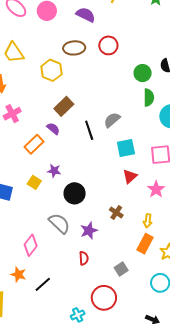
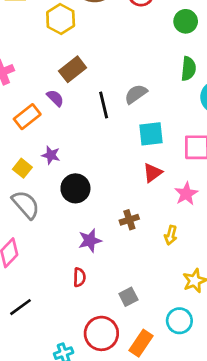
green circle: (143, 73) -> (186, 21), moved
brown cross: (116, 212) -> (129, 220), turned 32
gray semicircle: (59, 223) -> (26, 205), moved
orange rectangle: (145, 244) -> (141, 343), moved

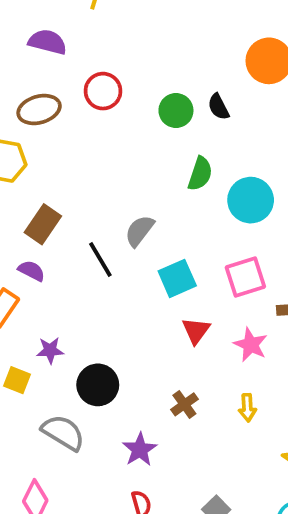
green semicircle: (188, 69) -> (200, 174), turned 30
gray semicircle: (26, 205) -> (63, 433), moved

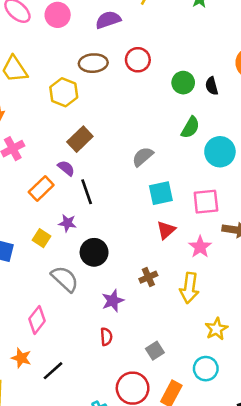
purple semicircle: (47, 42) -> (108, 20), turned -45
black line: (100, 259) -> (87, 192), moved
yellow arrow: (247, 408) -> (189, 288), size x1.6

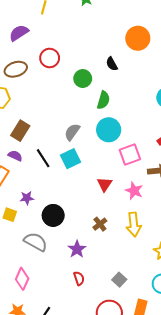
green circle: (183, 83) -> (83, 79), moved
cyan circle: (220, 152) -> (109, 130), moved
black line: (87, 192) -> (43, 158), moved
cyan square: (161, 193) -> (71, 159), moved

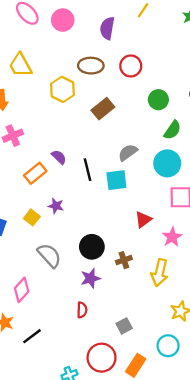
purple semicircle: (19, 33) -> (107, 28), turned -66
brown rectangle: (20, 131) -> (103, 109), moved
black circle: (53, 215) -> (92, 247), moved

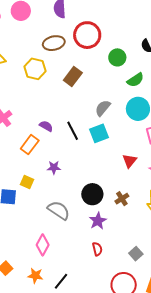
red circle: (131, 66) -> (87, 35), size x1.4
green semicircle: (172, 130) -> (135, 80), turned 36
yellow square: (32, 217) -> (27, 182), moved

